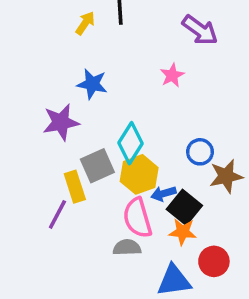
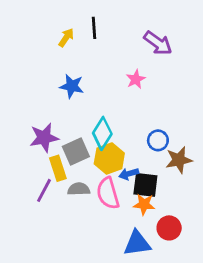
purple star: (61, 122) -> (44, 138), moved
black square: (184, 207) -> (145, 185), turned -32
gray semicircle: (127, 247) -> (79, 189), moved

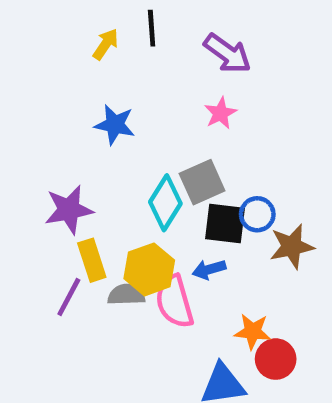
purple arrow: (158, 43) -> (227, 53), moved
gray square: (76, 152) -> (202, 182), moved
yellow hexagon: (109, 158) -> (149, 269), moved
black square: (145, 185) -> (225, 223), moved
orange star: (144, 204) -> (253, 331), moved

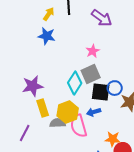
pink star: (220, 113) -> (93, 51), moved
blue star: (115, 125) -> (47, 36), moved
purple line: (69, 297) -> (25, 133), moved

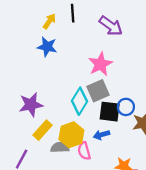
pink star: (93, 51) -> (100, 64), size x1.5
yellow rectangle: (43, 108) -> (42, 130), turned 60
pink semicircle: (79, 126) -> (84, 151), size x0.7

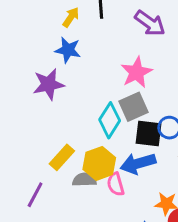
purple star: (31, 105) -> (48, 84), moved
blue arrow: (102, 135) -> (138, 163), size x1.6

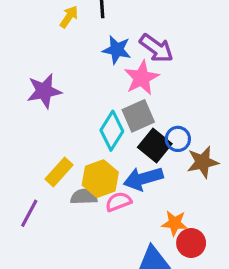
purple arrow: (150, 23) -> (156, 48), moved
blue star: (68, 50) -> (117, 50), moved
black square: (148, 134) -> (155, 146), turned 32
pink semicircle: (116, 184) -> (118, 202), turned 85

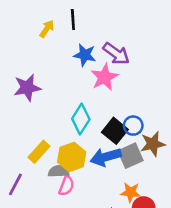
gray square: (138, 116) -> (131, 156), moved
pink semicircle: (118, 202) -> (66, 186), moved, turned 132

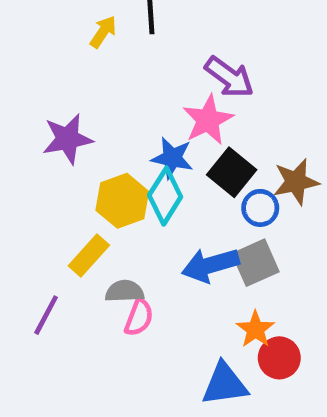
blue star: (85, 55) -> (172, 158), moved
black square: (115, 131) -> (232, 172), moved
brown star: (153, 144) -> (296, 182), moved
yellow hexagon: (72, 157) -> (122, 201), moved
orange star: (131, 192) -> (255, 329), turned 30

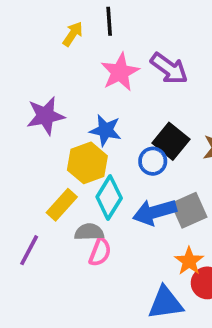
pink star: (208, 120) -> (120, 72), moved
blue star: (172, 158) -> (105, 130), moved
cyan diamond: (165, 196) -> (109, 197), moved
blue circle: (260, 208) -> (153, 161), moved

